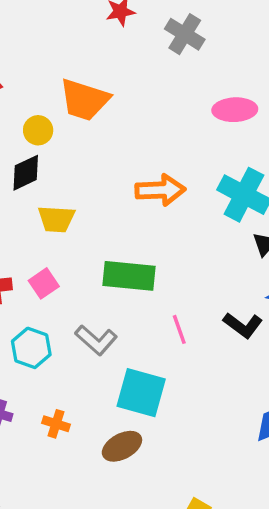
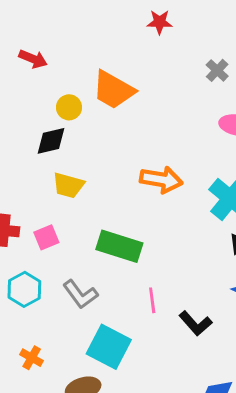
gray cross: (185, 34) -> (217, 70), moved, size x0.7
black L-shape: (243, 325) -> (195, 323), moved

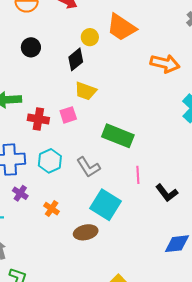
black diamond: (51, 141) -> (76, 59), turned -30
orange arrow: (161, 180) -> (165, 63), moved
pink square: (46, 237) -> (68, 115), moved

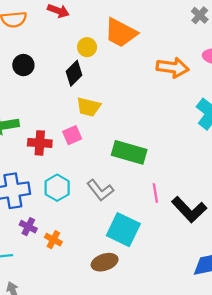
black L-shape: (167, 193) -> (189, 210), size x1.4
orange cross: (52, 209) -> (53, 240), moved

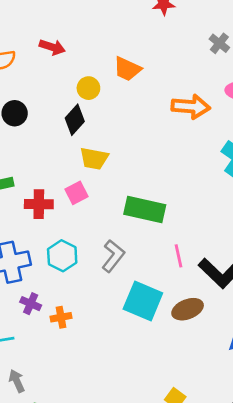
orange trapezoid: (121, 33) -> (127, 69), size x0.7
gray L-shape: (100, 190) -> (113, 256), turned -100
orange cross: (53, 240) -> (61, 317), turned -35
brown ellipse: (105, 262) -> (188, 309), moved

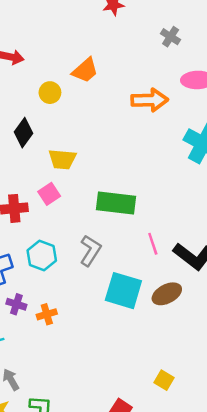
orange trapezoid: (127, 69) -> (85, 70), turned -60
black diamond: (75, 120) -> (24, 133), moved

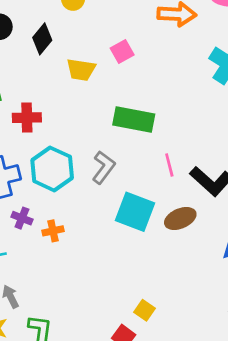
pink square: (49, 194) -> (122, 52), moved
cyan hexagon: (42, 255) -> (52, 169), size x1.4
yellow square: (164, 380) -> (144, 310), moved

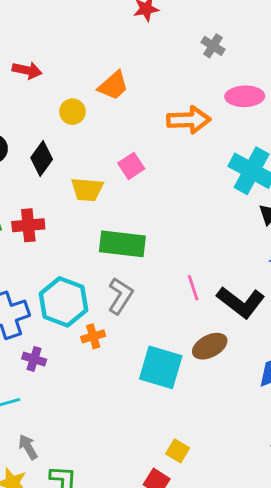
red cross: (27, 118) -> (28, 225), moved
green rectangle: (134, 120) -> (122, 244), moved
cyan square: (135, 212) -> (161, 367), moved
orange cross: (53, 231) -> (93, 336), moved

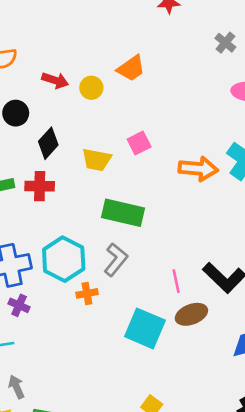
red arrow: (27, 70) -> (55, 80), moved
orange arrow: (189, 120) -> (198, 169), moved
black diamond: (42, 158) -> (48, 143), moved
pink line: (193, 288) -> (176, 281), moved
purple cross: (34, 359) -> (19, 305), moved

